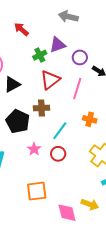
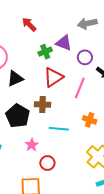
gray arrow: (68, 17) -> (87, 23), moved, turned -30
purple triangle: (58, 45) -> (64, 43), turned 36
cyan line: (60, 131) -> (59, 129), turned 54
red circle: (58, 154) -> (47, 163), moved

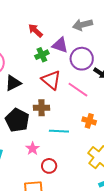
red arrow: (29, 24) -> (35, 31), moved
purple circle: (85, 57) -> (82, 59), size x1.5
red triangle: (53, 77) -> (51, 80), turned -45
pink line: (80, 88) -> (78, 90), turned -75

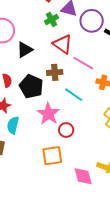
pink line: (78, 90) -> (83, 63), moved
cyan line: (59, 131) -> (74, 95), turned 36
pink star: (33, 149) -> (48, 114), size x1.6

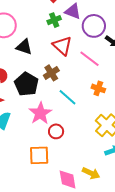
black triangle: (25, 50) -> (24, 47), turned 42
pink line: (83, 63) -> (89, 59), moved
brown cross: (55, 72) -> (51, 73), turned -35

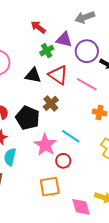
black triangle: (24, 47) -> (33, 75), moved
cyan line: (68, 97) -> (71, 136), moved

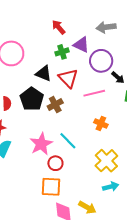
pink line: (87, 84) -> (94, 93), turned -55
black pentagon: (28, 118) -> (32, 99), moved
orange square: (50, 187) -> (51, 187), moved

